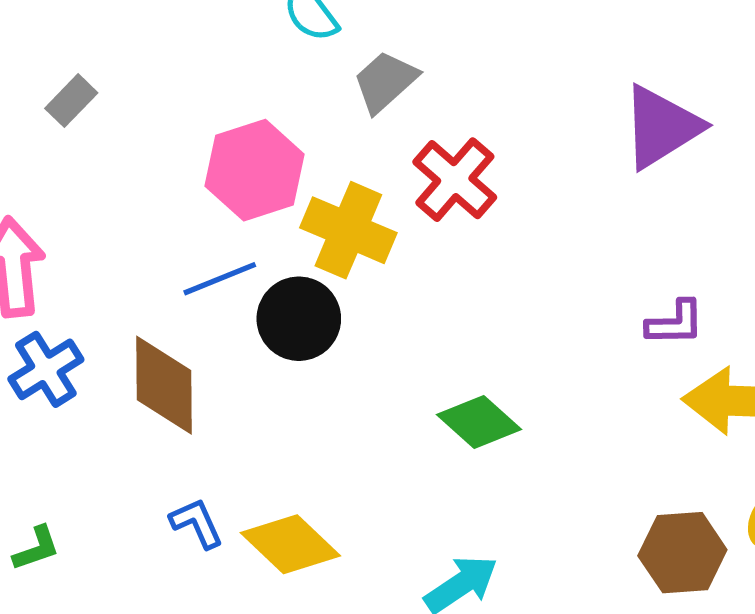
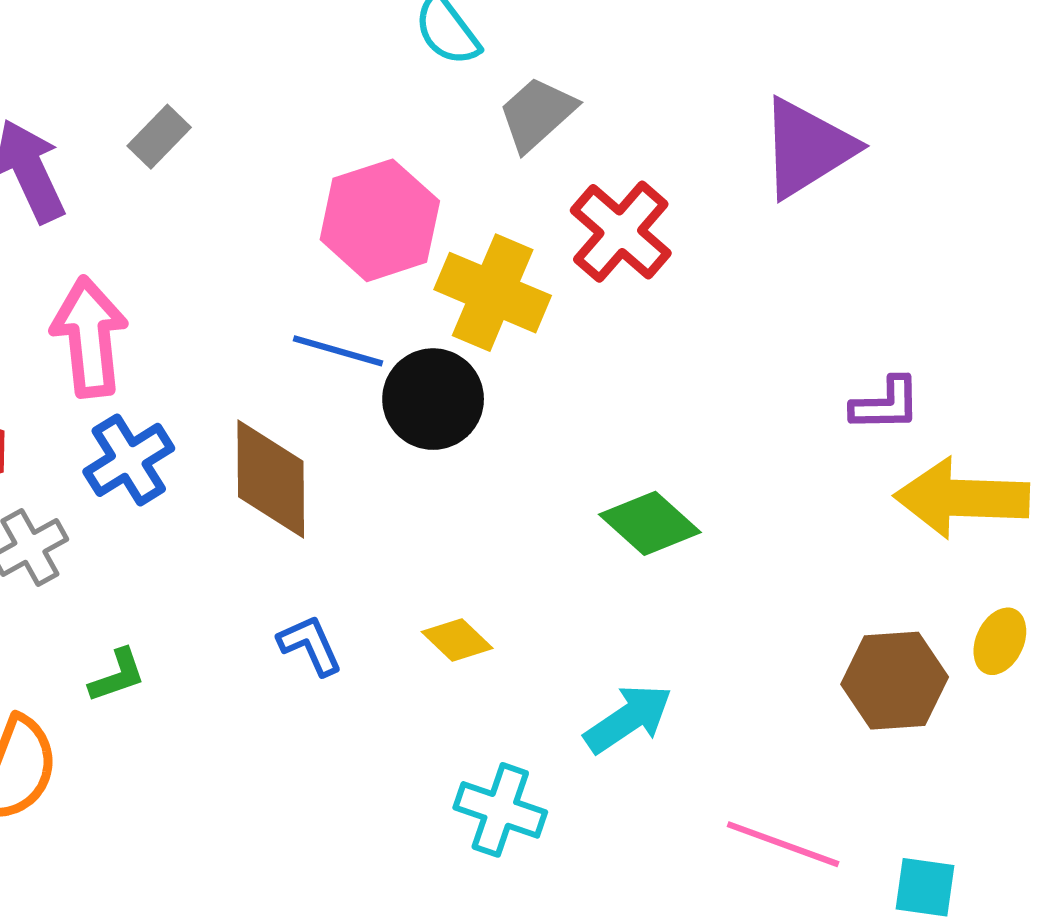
purple triangle: (661, 127) -> (807, 148), moved
blue line: (220, 279) -> (338, 351), turned 38
yellow diamond: (290, 544) -> (457, 640), moved, size x0.6

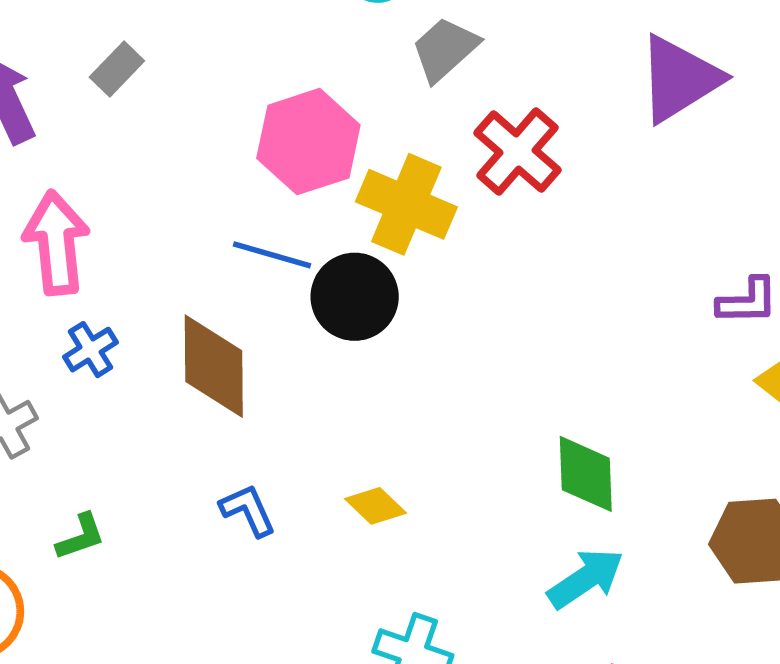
blue cross: (129, 460) -> (90, 350), size x0.7
green diamond: (650, 523) -> (586, 474), moved, turned 46
cyan arrow: (628, 719) -> (586, 578), moved

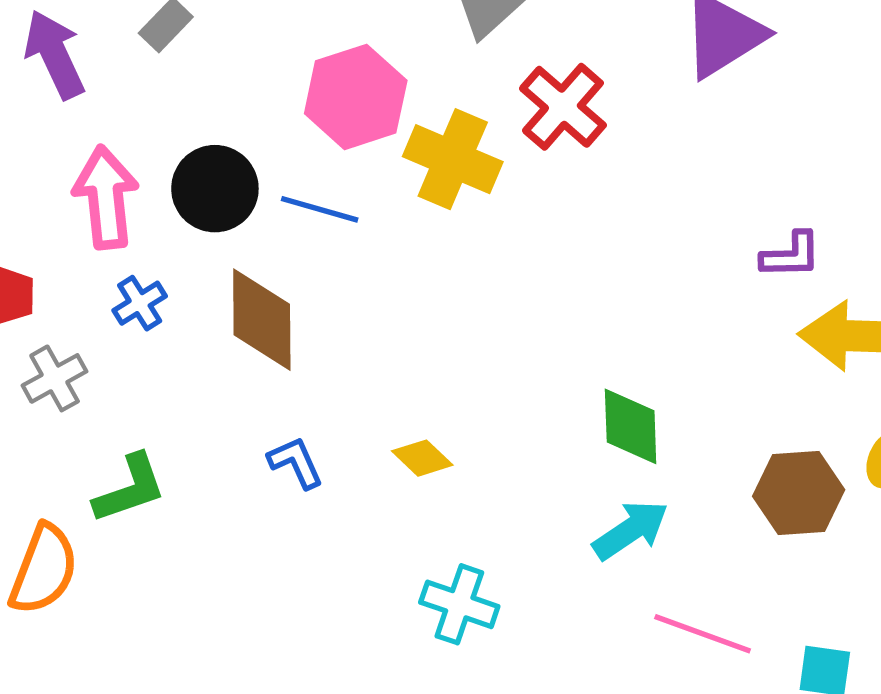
black circle: (355, 297) -> (215, 189), moved
green L-shape: (81, 537) -> (130, 489), size x1.5

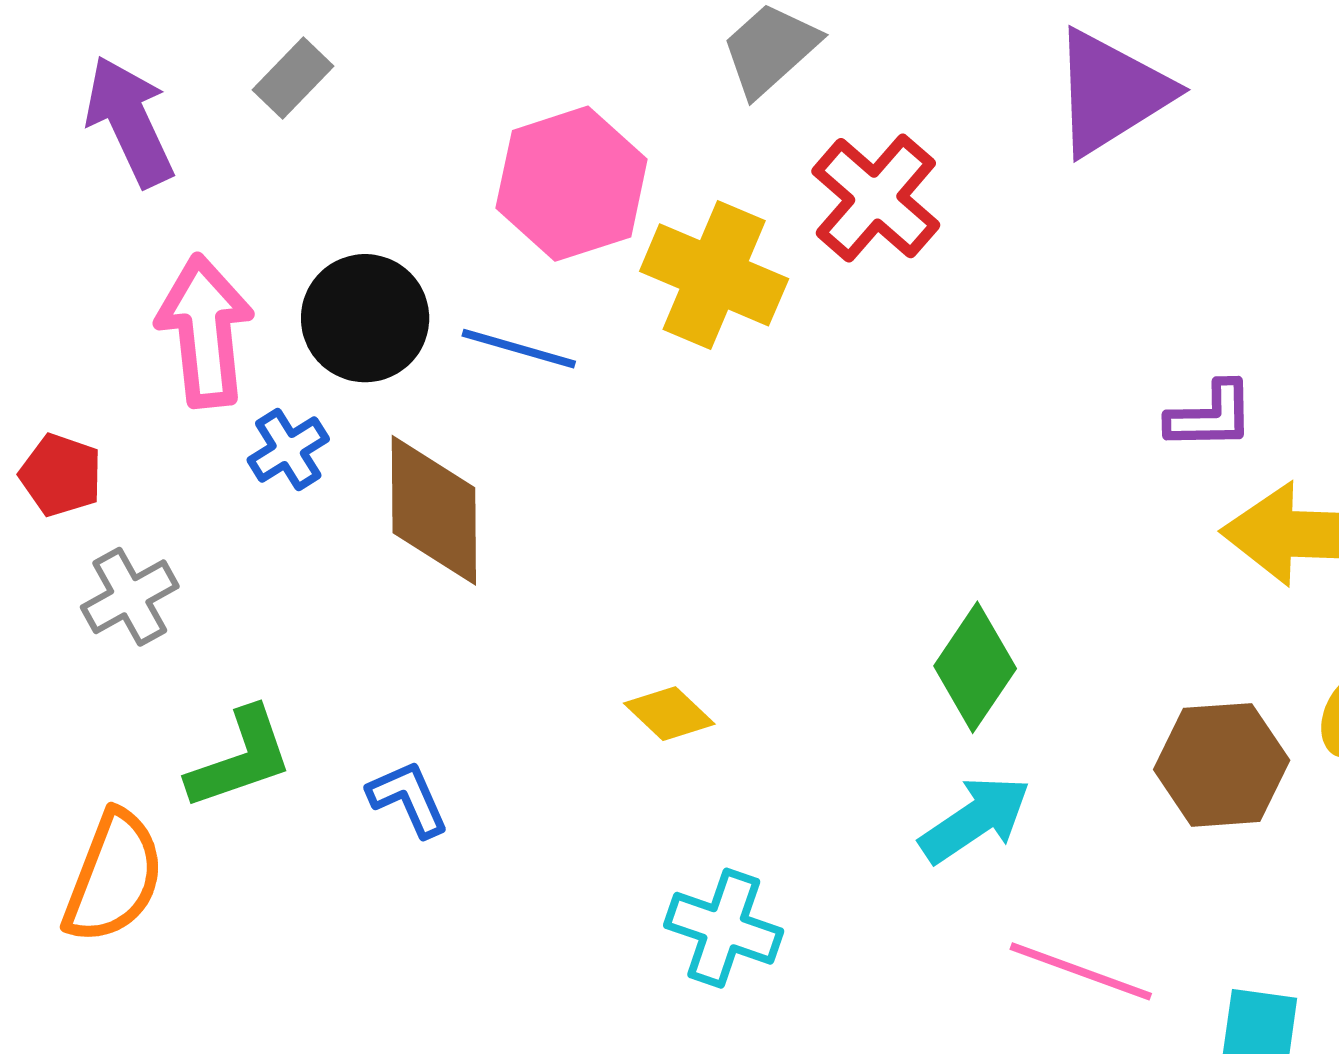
blue cross: (140, 303) -> (288, 449), moved
green diamond: (631, 426) -> (975, 667), turned 36
blue L-shape: (296, 462) -> (408, 799), moved

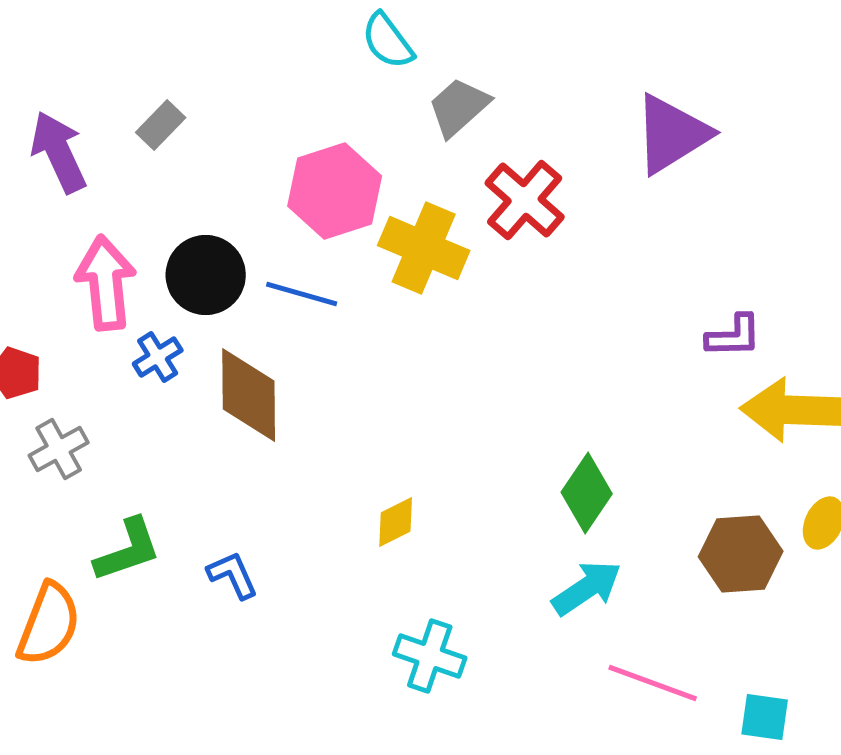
yellow diamond: (669, 714) -> (396, 522), turned -70

